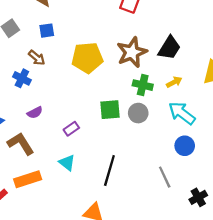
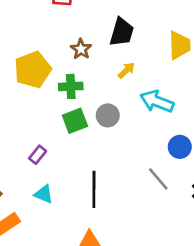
brown star: (132, 52) -> (81, 49), size x0.6
yellow arrow: (174, 82) -> (126, 70), moved
green cross: (143, 85) -> (71, 86), moved
blue circle: (185, 146) -> (180, 147), moved

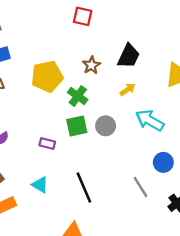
green cross: (71, 86) -> (78, 96), turned 30
purple rectangle: (38, 155) -> (47, 144), moved, turned 56
black line: (94, 189) -> (84, 187), turned -32

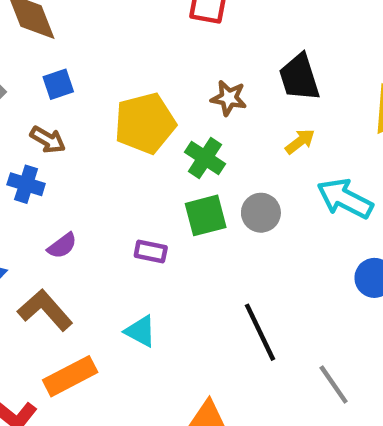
black trapezoid: (129, 56) -> (299, 77), turned 140
brown star: (91, 65) -> (229, 98), turned -30
black line: (84, 187) -> (260, 332), moved
gray line: (141, 187) -> (334, 385), moved

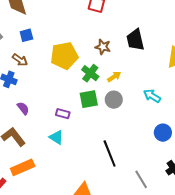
yellow arrow: (300, 141) -> (114, 77), moved
cyan arrow: (345, 199) -> (152, 96), size x0.7
purple semicircle: (62, 246) -> (23, 108), turned -96
cyan triangle: (140, 331) -> (56, 137), moved

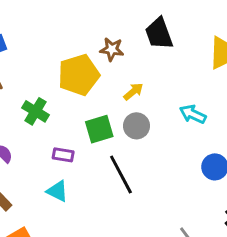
yellow pentagon: (64, 56) -> (79, 75), moved
green cross: (90, 73) -> (36, 111), moved
black line: (110, 153) -> (121, 175), moved

